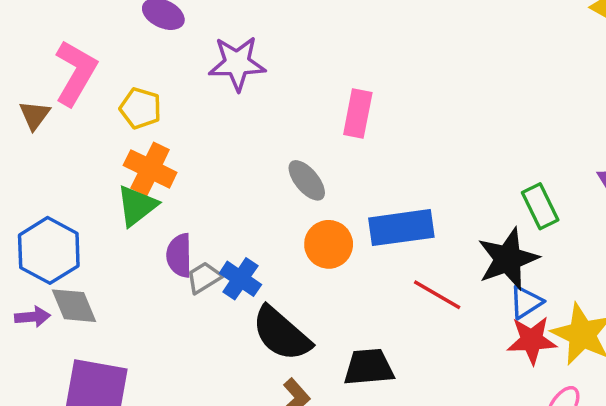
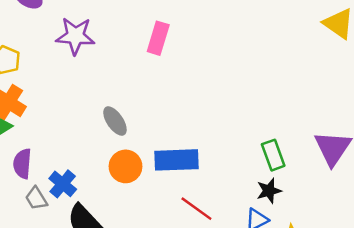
pink rectangle: (358, 114) -> (158, 38), moved
black star: (508, 259) -> (269, 191), moved, size x0.6
gray trapezoid: (204, 278) -> (36, 198), moved, turned -95

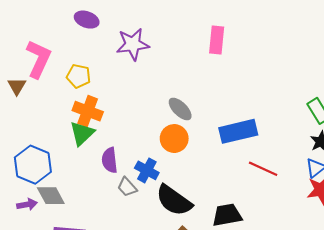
pink rectangle: (158, 38) -> (217, 40), moved
orange circle: (126, 166) -> (174, 139), moved

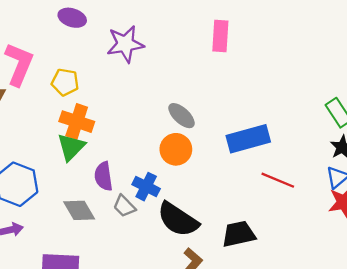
gray diamond: (51, 196) -> (79, 210), moved

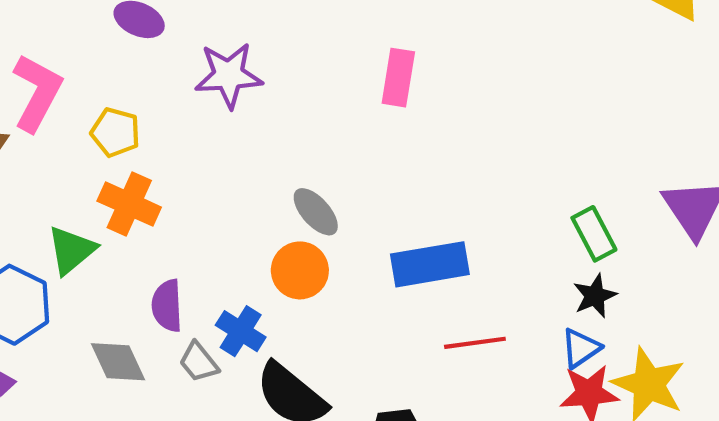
green triangle: (71, 147) -> (71, 250), moved
red line: (278, 180) -> (475, 343), turned -36

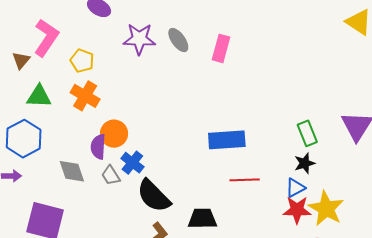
gray ellipse: (316, 212) -> (178, 40), moved
green triangle: (71, 250) -> (39, 96), moved, turned 36
orange circle: (300, 270) -> (114, 134), moved

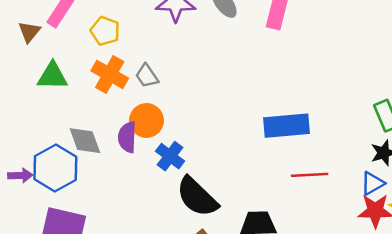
blue hexagon: (24, 139) -> (55, 168), moved
gray diamond: (72, 171) -> (85, 141), moved
gray trapezoid: (111, 175) -> (147, 76), moved

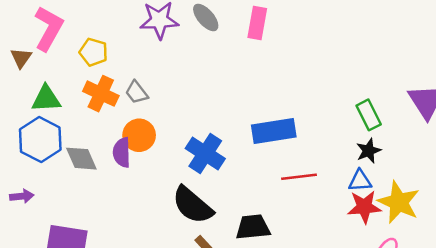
blue cross: (170, 156) -> (205, 153), moved, size x1.4
blue hexagon: (55, 168) -> (40, 140), moved
blue triangle: (373, 183) -> (360, 181), turned 30

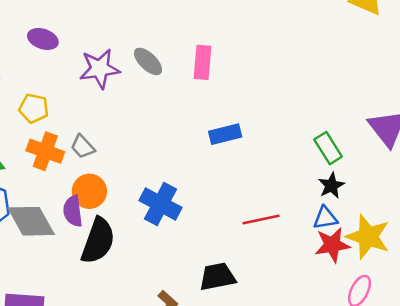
blue rectangle: (274, 131) -> (225, 134), moved, size x0.7
gray diamond: (81, 159) -> (31, 221), size x1.4
black semicircle: (193, 205) -> (98, 241), moved, turned -105

